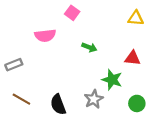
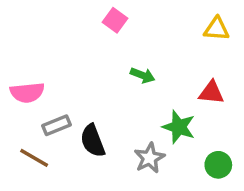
pink semicircle: (45, 35) -> (27, 93), moved
gray rectangle: (14, 65) -> (56, 125), moved
black semicircle: (58, 105) -> (93, 141), moved

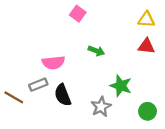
pink semicircle: (27, 93) -> (53, 62), moved
red triangle: (211, 93) -> (146, 46), moved
brown line: (34, 158) -> (14, 97), moved

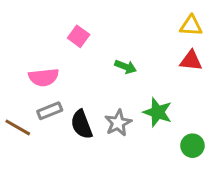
pink square: (78, 14) -> (79, 36), moved
pink semicircle: (53, 62) -> (44, 77), moved
gray star: (101, 107) -> (118, 123), moved

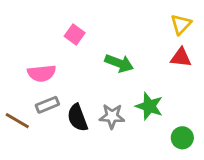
yellow triangle: (191, 26) -> (181, 24), turned -50
green arrow: (126, 67) -> (119, 63), size x1.4
gray star: (118, 123) -> (112, 116), turned 30

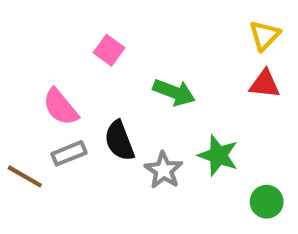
pink semicircle: (42, 73) -> (61, 107), turned 56
gray star: (112, 116) -> (164, 170), turned 30
black semicircle: (78, 118) -> (119, 141), moved

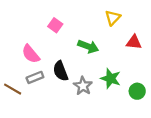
yellow triangle: (265, 36) -> (113, 18), moved
green circle: (267, 202) -> (137, 91), moved

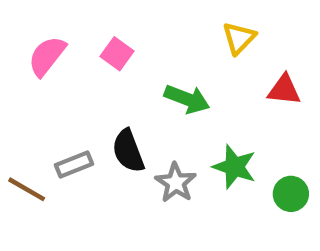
pink semicircle: (31, 54) -> (47, 56), moved, turned 78

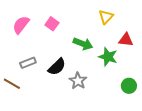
black semicircle: (128, 151) -> (57, 67), turned -114
gray rectangle: (74, 165) -> (28, 63), moved
green star: (234, 167) -> (108, 57), moved

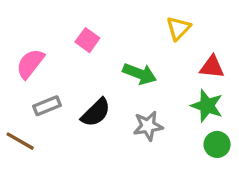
pink semicircle: (21, 25) -> (30, 64), moved
green star: (108, 57) -> (207, 106), moved
gray star: (78, 81) -> (148, 126), moved, turned 30

